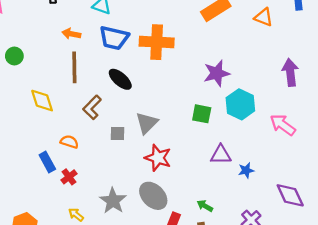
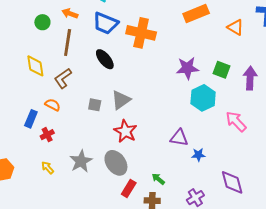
green circle: (14, 56) -> (42, 22), moved
brown L-shape: (92, 107) -> (63, 78), moved
green square: (202, 114) -> (221, 70), moved
blue rectangle: (47, 162) -> (31, 119), turned 42

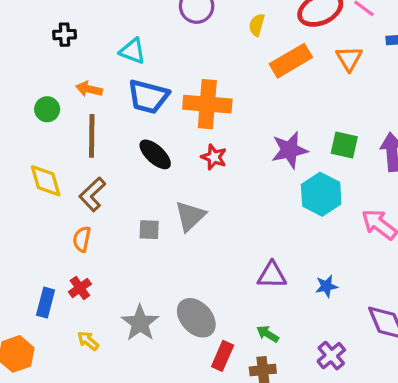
orange triangle: (235, 27) -> (349, 59), moved, turned 36
orange semicircle: (53, 105) -> (82, 239), turned -98
blue rectangle: (31, 119) -> (46, 303), moved
red star: (125, 131) -> (214, 157), moved, size x0.7
purple triangle: (179, 138) -> (272, 275), moved

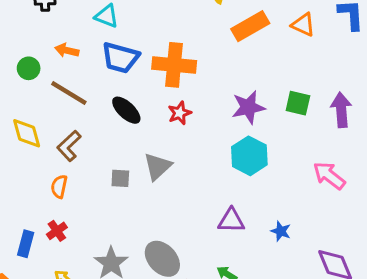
orange triangle: (349, 59) -> (303, 25), turned -35
brown line: (92, 136) -> (69, 93), turned -60
red star: (214, 157) -> (180, 113), turned 30
cyan hexagon: (321, 194) -> (249, 156), moved
blue star: (326, 286) -> (281, 231), turned 30

